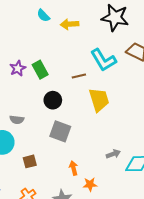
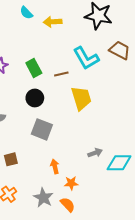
green rectangle: (40, 70) -> (34, 68), moved

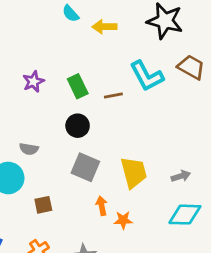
yellow trapezoid: (81, 98) -> (134, 172), moved
gray arrow: (95, 153) -> (181, 176), moved
orange arrow: (55, 167) -> (102, 206), moved
orange star: (71, 183) -> (123, 220), moved

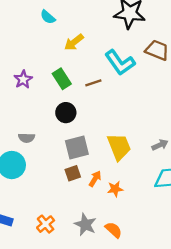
yellow arrow: (104, 27) -> (74, 42), moved, turned -30
gray square: (85, 167) -> (77, 147), turned -30
brown square: (43, 205) -> (73, 173), moved
orange arrow: (102, 206) -> (95, 179), turned 49

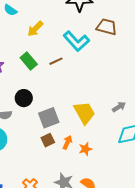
black circle: (66, 113) -> (24, 98), moved

